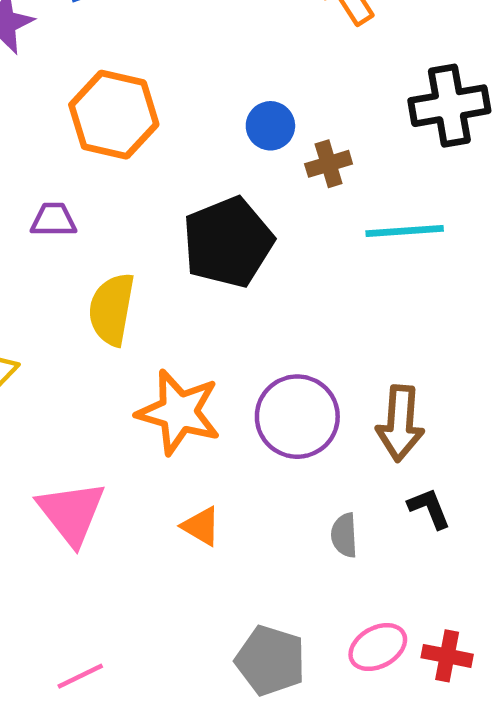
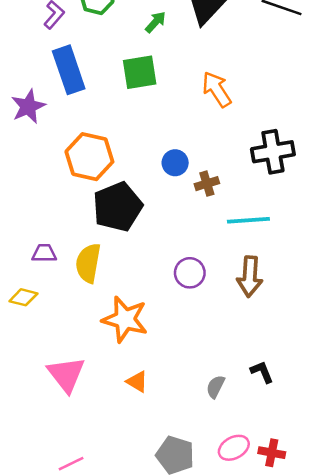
purple trapezoid: (53, 220) -> (44, 253), moved
black pentagon: (228, 242) -> (118, 207), moved
purple circle: (297, 417) -> (190, 273), moved, size x0.7
brown arrow: (400, 423) -> (250, 277), moved
gray semicircle: (344, 535) -> (215, 387), turned 30

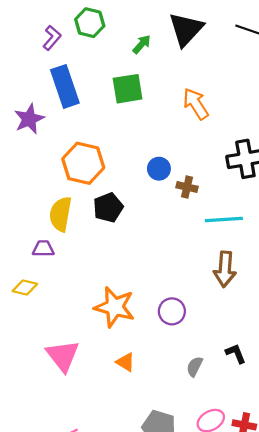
brown cross: (207, 184) -> (187, 187), turned 30
black pentagon: (118, 207) -> (108, 208), size x0.7
yellow semicircle: (88, 263) -> (61, 214), moved
purple circle: (190, 273) -> (172, 311), moved

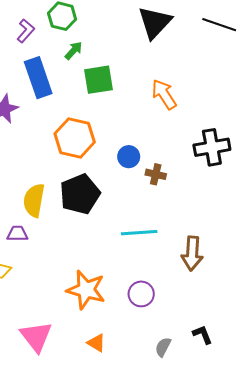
green arrow: (142, 44) -> (74, 51), moved
orange hexagon: (83, 163) -> (75, 138), moved
black pentagon: (108, 208) -> (80, 194), size x1.4
cyan line: (224, 219) -> (139, 233), moved

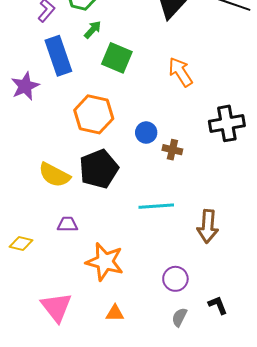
green square: (99, 80) -> (117, 58), turned 32
yellow semicircle: (34, 200) -> (54, 175), turned -72
purple trapezoid: (17, 234) -> (67, 224), moved
purple circle: (141, 294) -> (175, 279), moved
orange triangle: (96, 343) -> (115, 313), turned -30

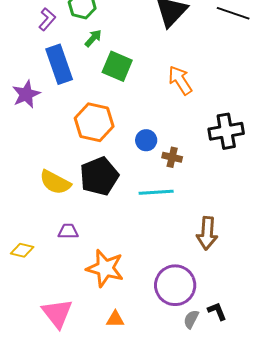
cyan line: (156, 206) -> (156, 192), moved
purple circle: (175, 279) -> (175, 285), size x1.6
gray semicircle: (179, 317) -> (191, 319), moved

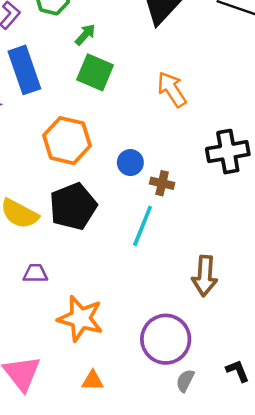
green arrow: (93, 38) -> (85, 35), moved
cyan line: (156, 192) -> (143, 226), turned -64
black L-shape: (217, 311) -> (238, 371), moved

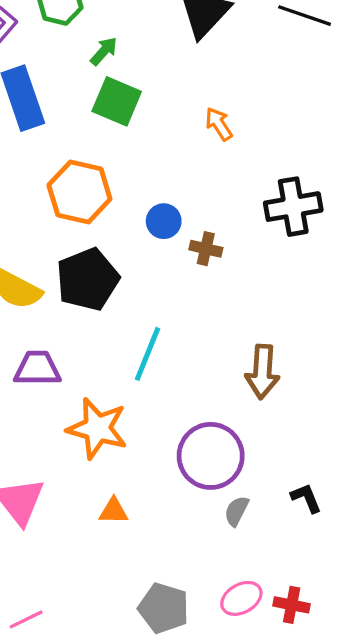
orange arrow: (172, 89) -> (219, 124), size x0.7
cyan line: (143, 226) -> (147, 354), moved
purple trapezoid: (35, 273) -> (37, 368), size x1.4

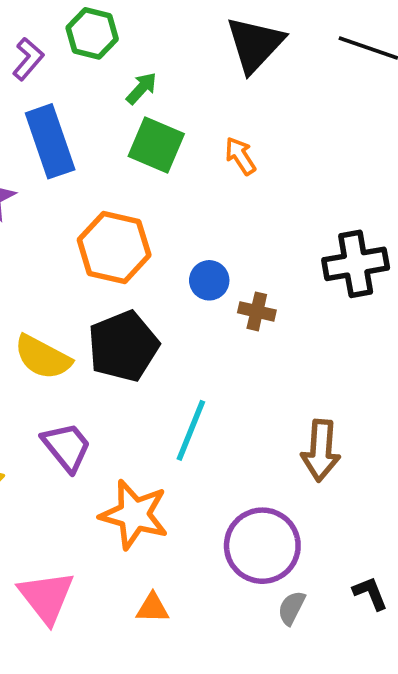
orange arrow: (219, 124) -> (240, 156), moved
purple trapezoid: (37, 368) -> (67, 447), turned 51

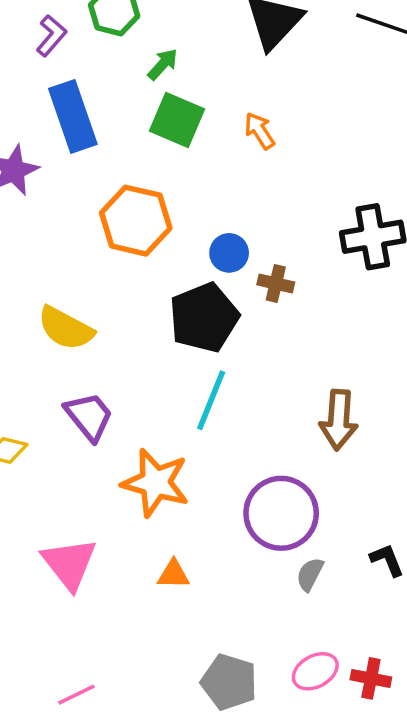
black pentagon: (123, 346) -> (204, 318), moved

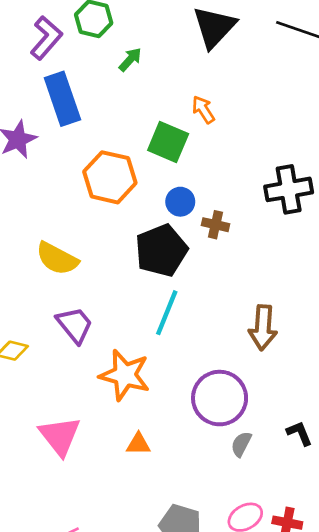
purple L-shape: (51, 36) -> (46, 38), size x1.4
green square: (177, 120) -> (168, 142), moved

